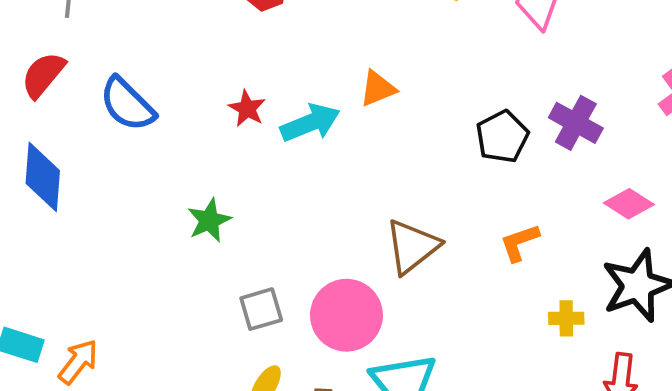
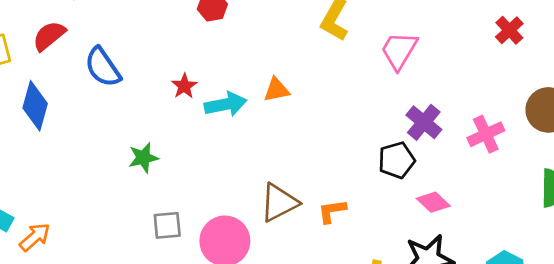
purple cross: (576, 123) -> (424, 122), moved
black pentagon: (502, 137) -> (397, 160), moved
orange L-shape: (520, 243) -> (332, 211), moved

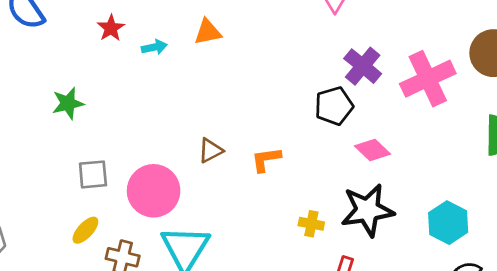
cyan arrow: (226, 104) -> (154, 47), size x0.6
pink cross: (486, 134) -> (428, 79), size x1.4
brown triangle: (279, 203) -> (210, 151), size x0.6

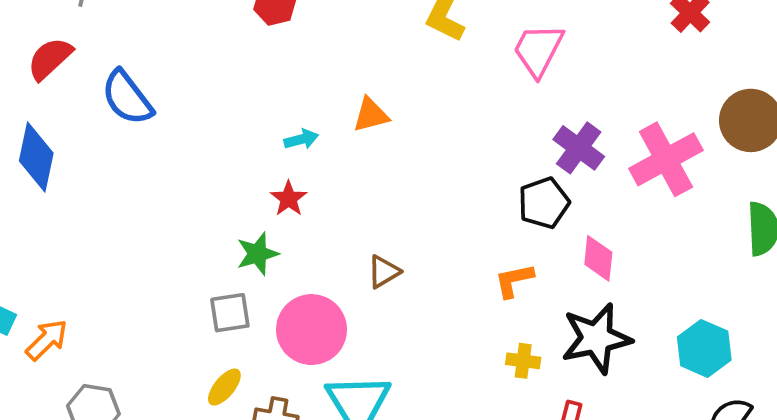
red star: (111, 28) -> (289, 199), moved
green star: (68, 103) -> (257, 254), moved
pink diamond: (372, 150) -> (598, 258), turned 56
orange L-shape: (266, 159) -> (514, 280), moved

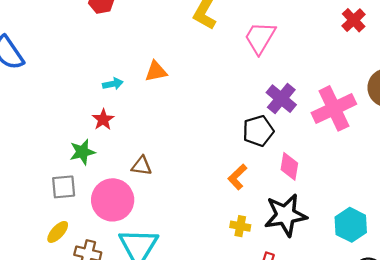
brown triangle: (384, 272) -> (142, 166), moved, turned 35
orange L-shape: (514, 280) -> (237, 177), turned -35

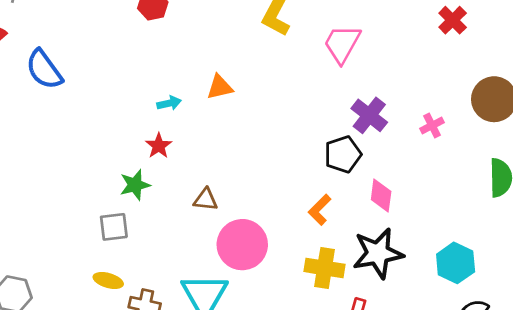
pink cross: (334, 108) -> (432, 126), size x0.5
pink circle: (113, 200) -> (242, 245), moved
yellow cross: (240, 226) -> (325, 268), size x1.6
yellow ellipse: (58, 232) -> (108, 280), turned 65

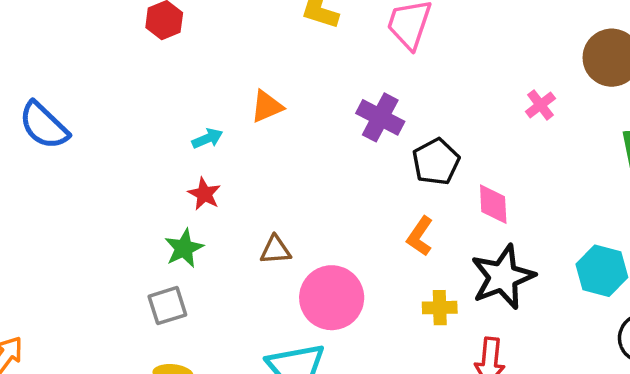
purple cross: (369, 115) -> (380, 117), moved
yellow cross: (325, 268) -> (440, 308), size x0.7

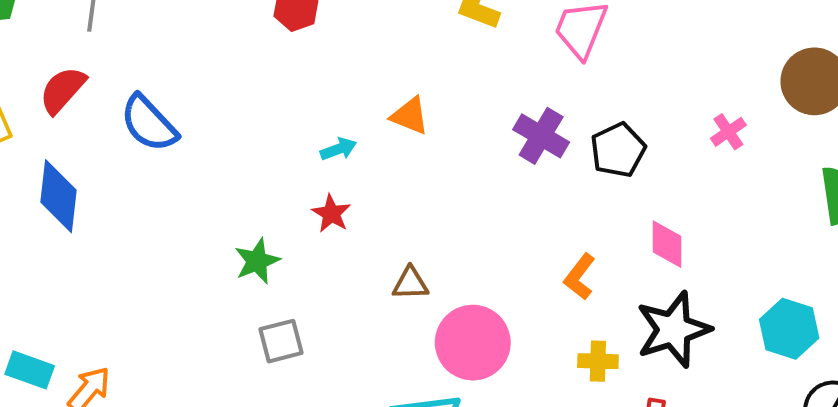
orange triangle: (267, 107) -> (410, 116), turned 42
black pentagon: (436, 162) -> (618, 150), moved
green star: (184, 248) -> (257, 261), moved

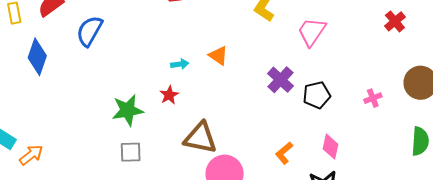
blue semicircle: (149, 123) -> (89, 31), turned 60
green star: (257, 261) -> (128, 110), size x1.4
brown triangle: (410, 283) -> (200, 138), size x1.8

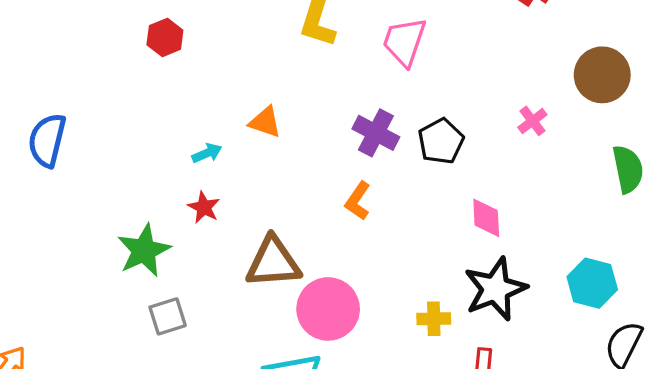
orange L-shape: (284, 153) -> (358, 201), moved

